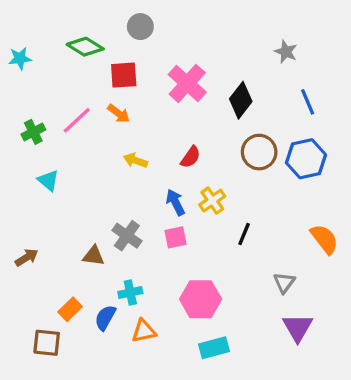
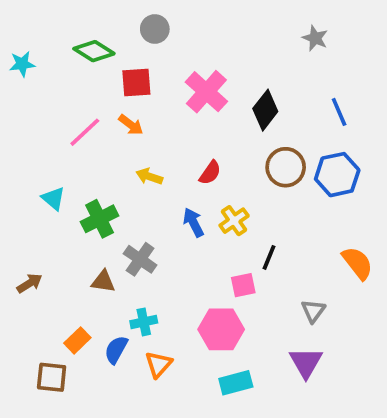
gray star: (286, 52) -> (315, 38), moved
green cross: (33, 132) -> (100, 219), moved, size x1.4
pink square: (175, 237) -> (243, 285), moved
purple triangle: (298, 328) -> (306, 363), moved
orange triangle: (144, 331) -> (158, 364), turned -36

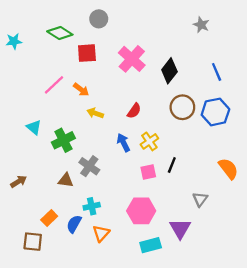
orange arrow: (131, 125) -> (81, 90), moved
pink square: (243, 285) -> (148, 172), moved
purple triangle: (306, 363) -> (180, 229), moved

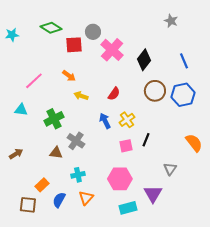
gray circle: (99, 19) -> (93, 32), moved
pink line: (54, 85) -> (34, 81), moved
cyan triangle: (34, 127) -> (21, 110), moved, turned -32
blue semicircle: (74, 224) -> (59, 200), moved

